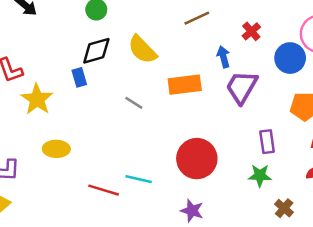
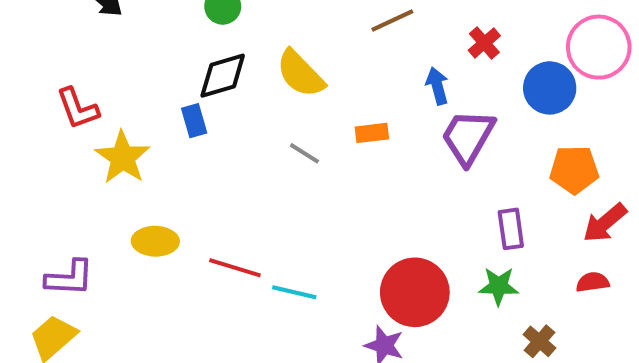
orange rectangle: (185, 85) -> (372, 133), size x0.6
gray line: (134, 103) -> (304, 153), moved
red circle: (197, 159) -> (415, 292), moved
red line: (104, 190) -> (235, 268), moved

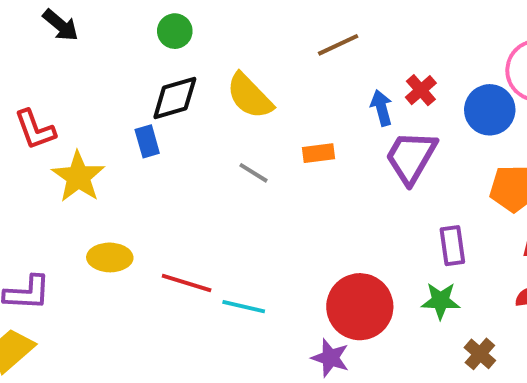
red cross: (484, 43) -> (421, 90), moved

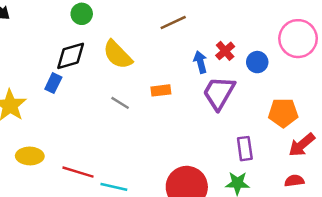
green circle: (175, 31) -> (82, 14), moved
blue circle: (490, 110) -> (257, 62), moved, size x0.7
blue rectangle: (147, 141) -> (53, 83), turned 42

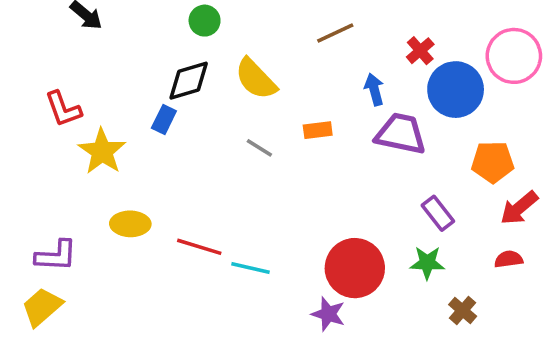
red cross: (225, 51) -> (420, 51), moved
blue circle: (257, 62) -> (456, 90), size x1.8
purple trapezoid: (219, 93) -> (401, 134), turned 72
purple rectangle: (245, 149) -> (438, 213), turned -30

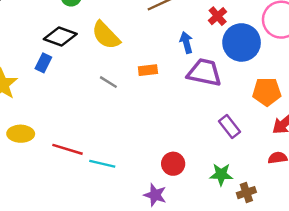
black diamond: (189, 81) -> (60, 36), turned 36
green star: (427, 263) -> (221, 175), moved
red circle: (355, 268) -> (173, 164), size x0.6
brown cross: (463, 310) -> (246, 193), turned 30

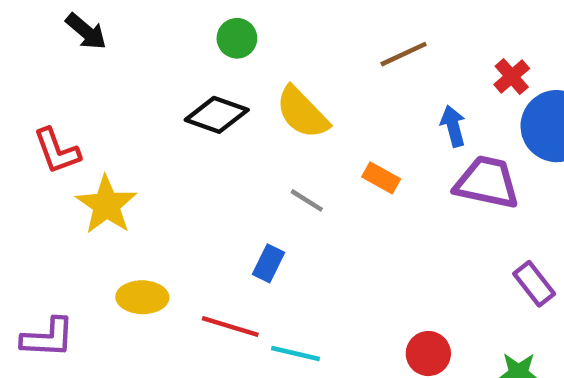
blue rectangle: (43, 63) -> (268, 263), moved
orange rectangle: (148, 70) -> (381, 178), turned 36

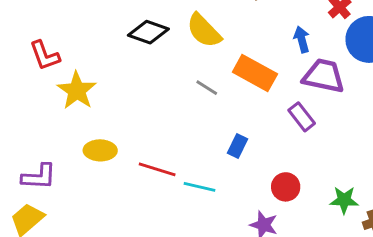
orange rectangle: (381, 178) -> (255, 73), size x1.8
blue rectangle: (268, 263) -> (237, 146), moved
purple rectangle: (534, 284) -> (302, 117), moved

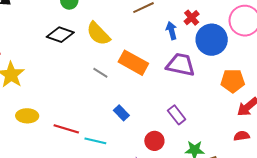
blue arrow: (302, 39) -> (172, 31), moved
purple rectangle: (302, 117) -> (177, 115), moved
blue rectangle: (237, 146) -> (121, 113), turned -70

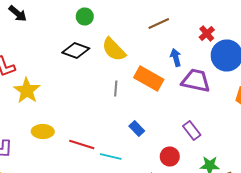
blue arrow: (172, 31) -> (176, 58), moved
gray line: (100, 73) -> (116, 88), turned 63

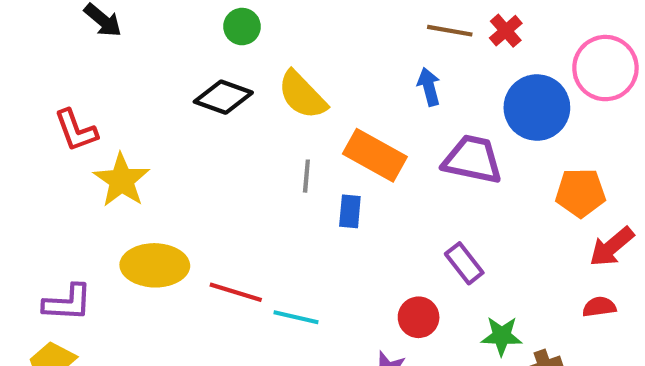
brown line: (159, 24) -> (450, 31), moved, turned 35
red cross: (207, 34) -> (506, 31), moved
blue arrow: (176, 58) -> (429, 87), moved
blue rectangle: (137, 128) -> (350, 211), moved, turned 49
yellow ellipse: (43, 132) -> (155, 265), size x1.4

